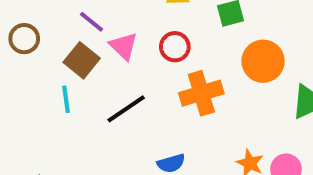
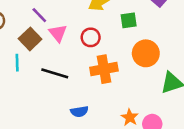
black line: (126, 109) -> (55, 73), turned 44

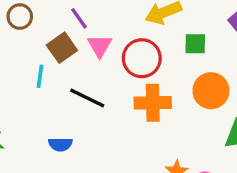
red circle: (91, 37) -> (142, 58), size x1.5
blue semicircle: (79, 112) -> (60, 144), moved

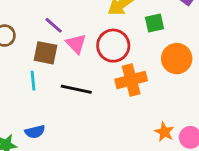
brown square: (62, 48) -> (45, 53), turned -30
blue semicircle: (60, 144) -> (35, 132), moved

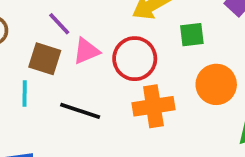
pink triangle: (76, 44) -> (86, 51), turned 45

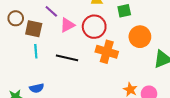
brown square: (45, 59) -> (34, 29), moved
orange cross: (153, 106) -> (107, 52), turned 30

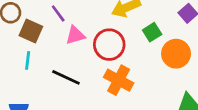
green square: (124, 11) -> (152, 32), turned -32
orange circle: (140, 37) -> (176, 54), moved

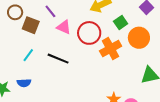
pink triangle: (75, 35) -> (64, 27), turned 42
cyan line: (28, 60) -> (28, 55), moved, turned 32
orange cross: (119, 80) -> (111, 49), moved, turned 35

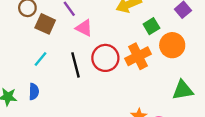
red circle: (89, 33) -> (105, 58), moved
black line: (58, 59) -> (75, 65), turned 50
blue semicircle: (24, 83) -> (34, 92), turned -88

